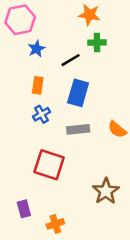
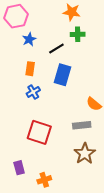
gray rectangle: (78, 129) -> (82, 125), moved

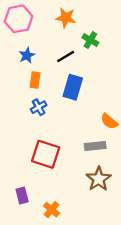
orange star: (72, 12) -> (66, 18), moved
green cross: (78, 34) -> (90, 40), turned 32
blue star: (29, 39) -> (27, 55), moved
orange cross: (44, 180) -> (52, 210), turned -32

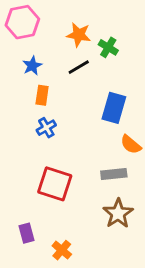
orange star: (66, 18) -> (79, 35), moved
blue rectangle: (73, 87) -> (114, 108), moved

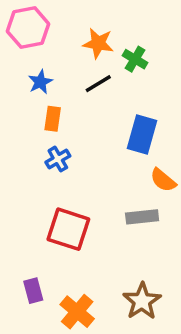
brown star: (118, 213) -> (142, 301), moved
orange cross: (62, 250) -> (77, 312), size x1.4

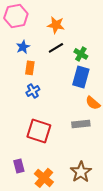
green cross: (135, 59) -> (81, 54), moved

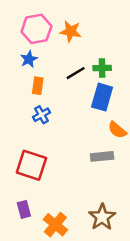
pink hexagon: (16, 16) -> (36, 29), moved
black line: (56, 48) -> (76, 73), moved
green cross: (81, 54) -> (102, 68), turned -32
red square: (39, 131) -> (31, 165), moved

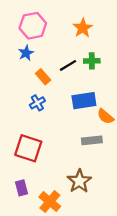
orange star: (71, 31) -> (83, 28), moved, turned 30
orange rectangle: (38, 86) -> (43, 77), moved, turned -49
blue rectangle: (102, 97) -> (84, 101), moved, turned 65
brown star: (102, 217) -> (79, 181), moved

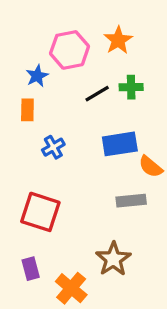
pink hexagon: (33, 26) -> (70, 50), moved
orange rectangle: (43, 77) -> (27, 110), moved, turned 42

